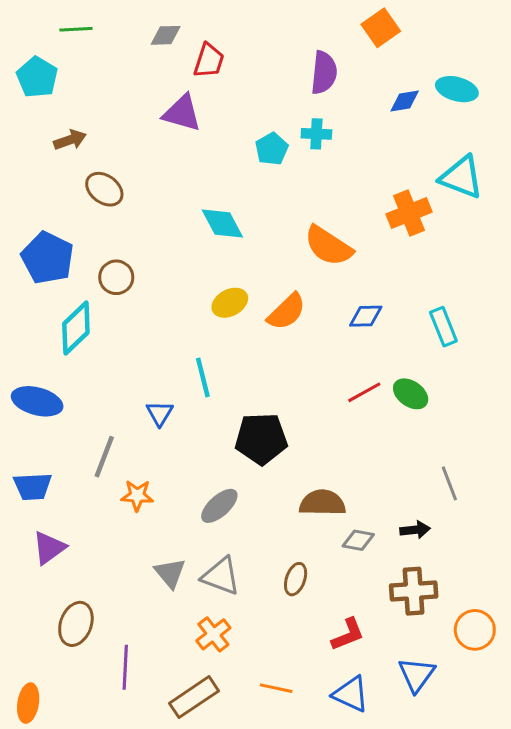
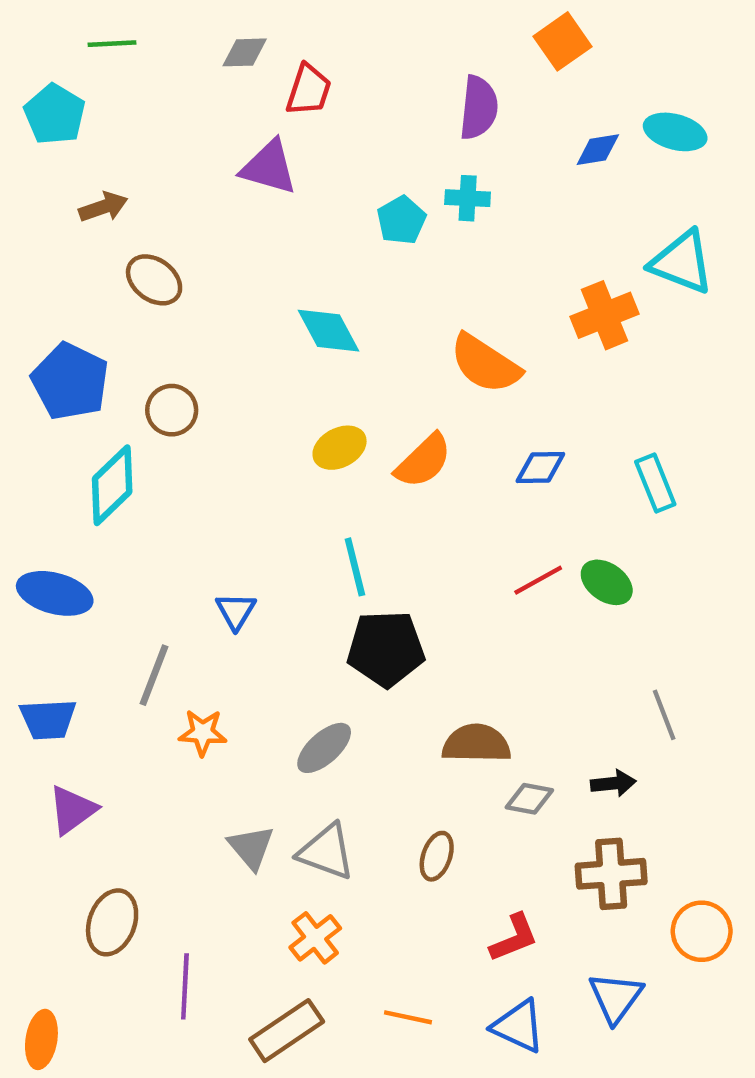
cyan line: (203, 377) -> (355, 567), moved

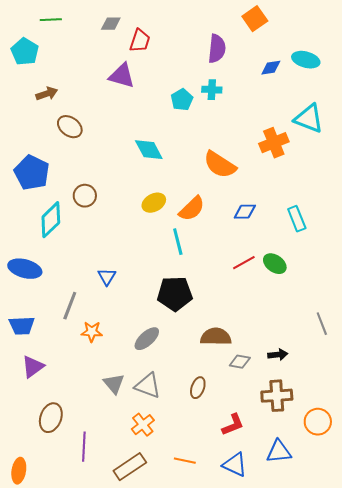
brown circle: (172, 410) -> (85, 196), moved
cyan line: (355, 567) -> (178, 242), moved
gray line: (664, 715) -> (322, 324), moved
blue triangle: (616, 997) -> (279, 452), turned 48

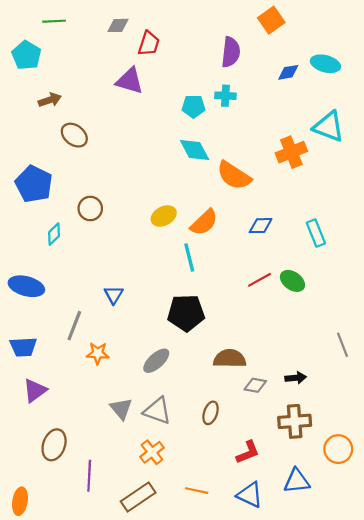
cyan pentagon: (182, 100) -> (193, 106), turned 30
cyan diamond: (149, 150) -> (195, 150), moved
cyan diamond: (51, 220) -> (54, 234), size x0.6

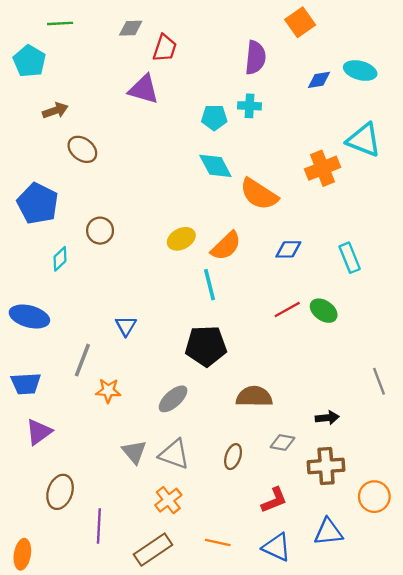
gray diamond: (255, 385) -> (282, 442), moved

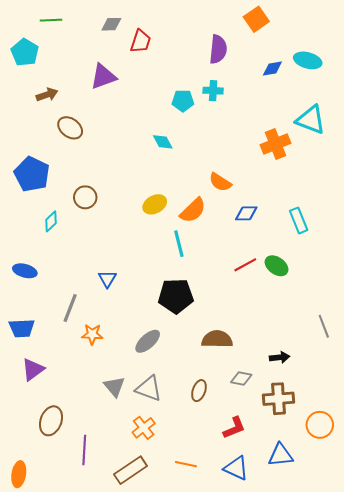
purple triangle: (144, 89) -> (103, 77), moved, turned -36
cyan diamond: (215, 166) -> (163, 142), moved, size x0.7
orange semicircle: (259, 194) -> (220, 182), moved, size x0.7
blue ellipse: (29, 317) -> (25, 271), size x0.7

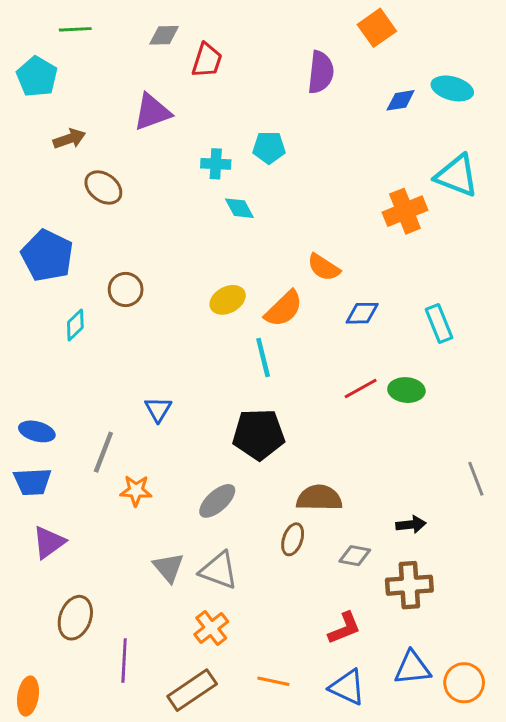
cyan cross: (213, 91) -> (216, 164), moved
green ellipse: (276, 266) -> (406, 390), turned -30
blue ellipse: (25, 271) -> (37, 431), moved
brown ellipse: (199, 391) -> (293, 539), moved
orange circle: (320, 425) -> (464, 683), moved

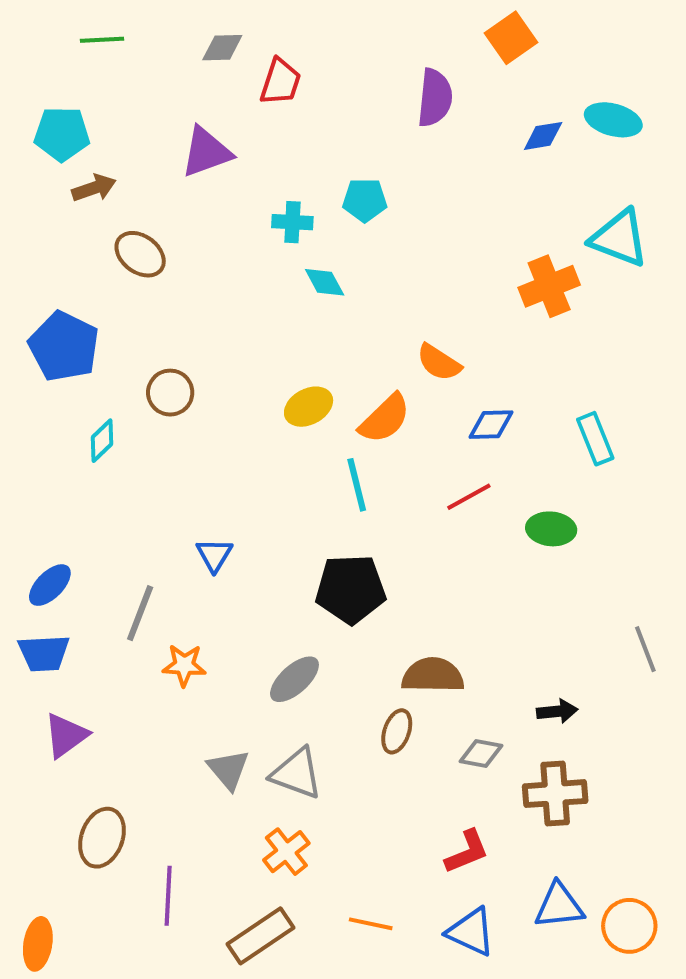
cyan pentagon: (37, 77) -> (62, 134), moved, turned -30
red line: (361, 389) -> (469, 497), moved
blue ellipse: (37, 431) -> (50, 585), turned -60

